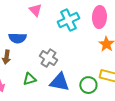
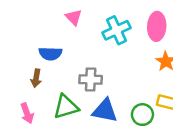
gray cross: (48, 58) -> (91, 80), turned -30
green triangle: (29, 79) -> (66, 107), size x1.5

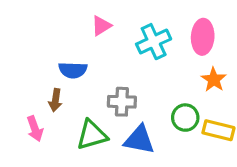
pink triangle: (74, 17) -> (101, 26), turned 42
pink arrow: (27, 113) -> (35, 129), moved
green circle: (142, 115) -> (185, 118), moved

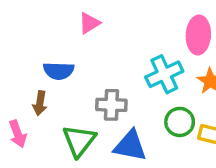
cyan cross: (154, 42) -> (164, 74), moved
green triangle: (92, 135) -> (79, 141), turned -36

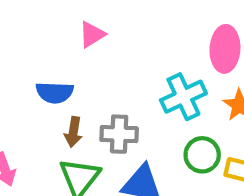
brown arrow: (40, 103) -> (73, 132), moved

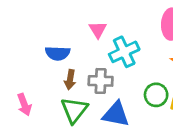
pink triangle: (92, 34) -> (98, 30), moved, turned -30
cyan cross: (183, 97) -> (124, 52), moved

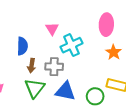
blue semicircle: (58, 53) -> (22, 46), turned -90
green circle: (156, 95) -> (95, 96), moved

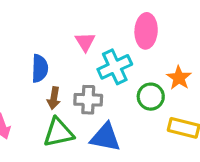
pink ellipse: (106, 25) -> (146, 31), moved
green triangle: (35, 88) -> (58, 133), turned 40
green circle: (95, 96) -> (151, 97), moved

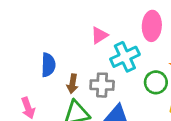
pink triangle: (85, 42) -> (99, 35), turned 30
blue semicircle: (40, 68) -> (48, 65), moved

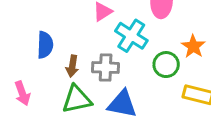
cyan cross: (125, 57) -> (131, 36), turned -32

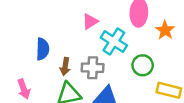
orange star: (193, 46) -> (165, 30), moved

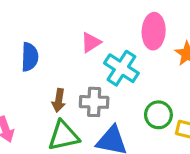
blue semicircle: (43, 49) -> (30, 57), moved
green circle: (143, 65) -> (158, 115), moved

